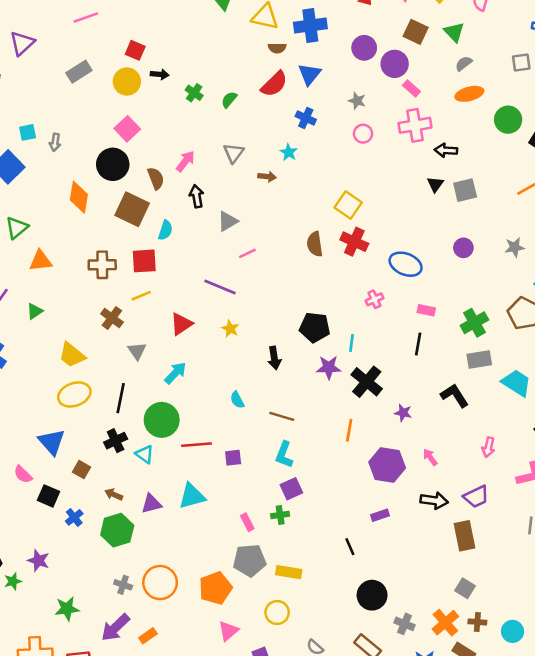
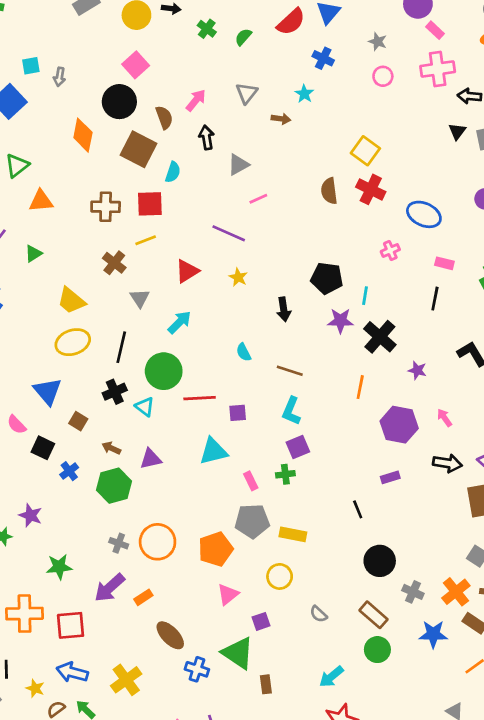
cyan triangle: (192, 496) -> (213, 451), moved

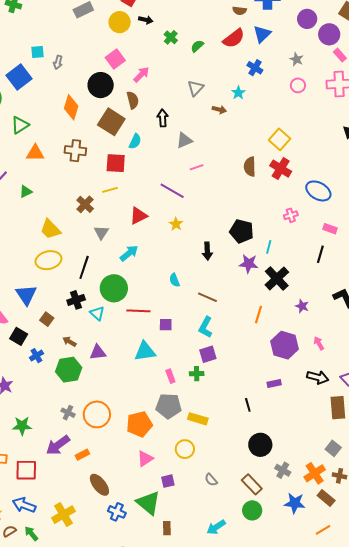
pink arrow: (196, 100) -> (141, 75), moved
brown cross: (106, 207) -> (75, 151), moved

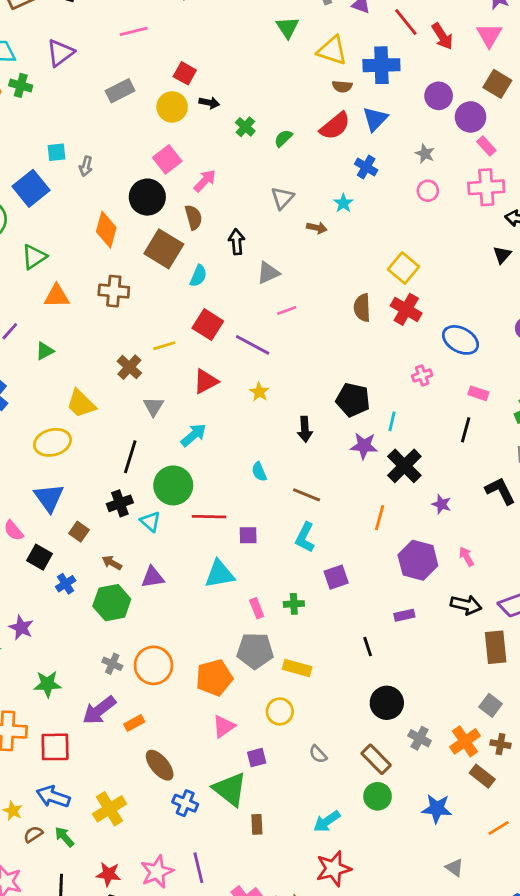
red square: (116, 163) -> (208, 325), moved, turned 30
yellow ellipse: (48, 260) -> (53, 442), moved
purple square: (208, 354) -> (336, 577), moved
blue star: (295, 503) -> (437, 809), moved
orange line: (323, 530) -> (499, 828), moved

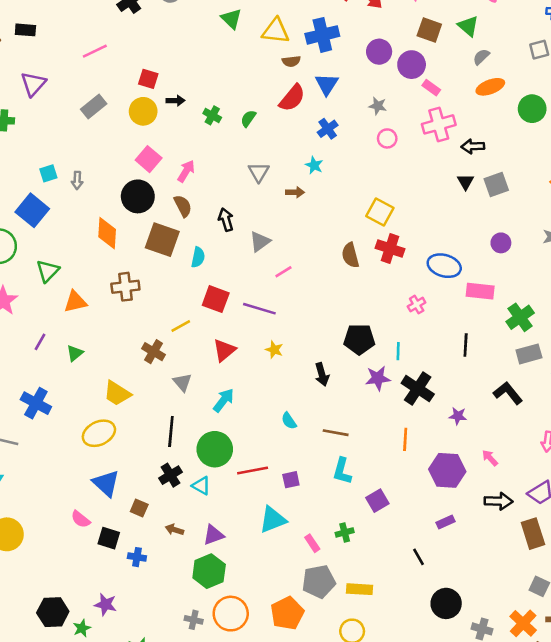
blue cross: (366, 167) -> (328, 129), turned 36
pink rectangle: (478, 393) -> (480, 291), moved, size x1.5
blue cross: (66, 584) -> (137, 557), turned -36
green hexagon: (112, 603) -> (209, 571), moved

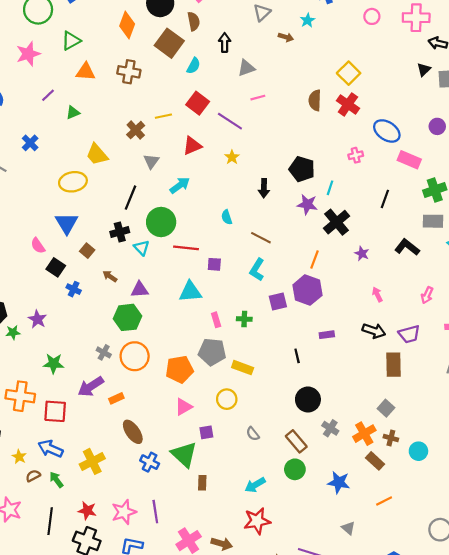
black L-shape: (508, 393) -> (407, 247), turned -30
blue cross: (36, 403) -> (30, 143), size x0.7
purple hexagon: (447, 470) -> (307, 290), moved

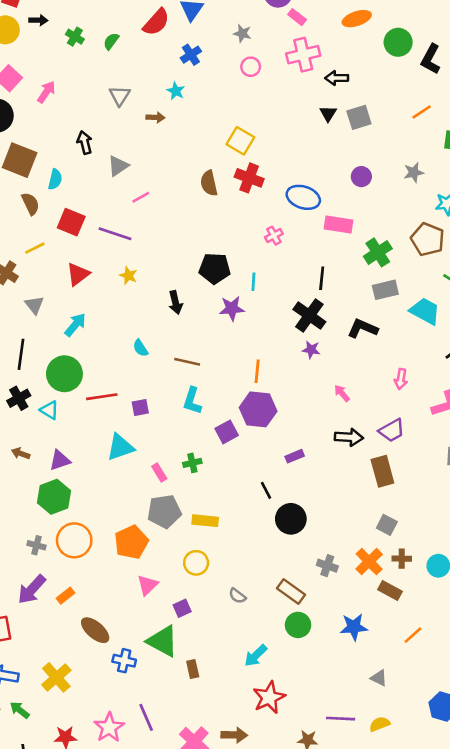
brown semicircle: (194, 21) -> (30, 204), moved
black cross: (337, 222) -> (309, 316), moved
black circle: (308, 399) -> (291, 519), moved

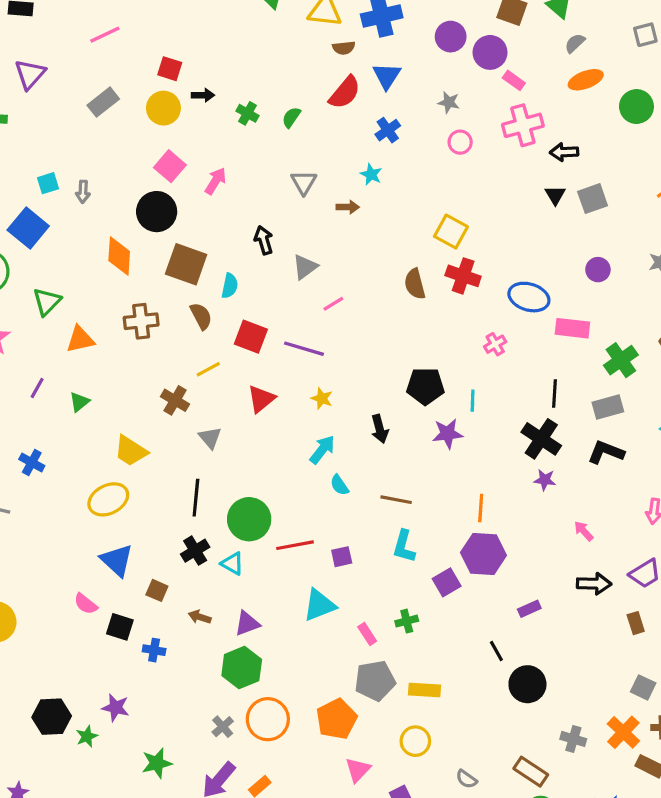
gray rectangle: (385, 290) -> (608, 407), moved
cyan arrow: (75, 325) -> (322, 450), moved
brown rectangle: (382, 471) -> (636, 623), size x0.6
gray cross: (37, 545) -> (223, 727), turned 36

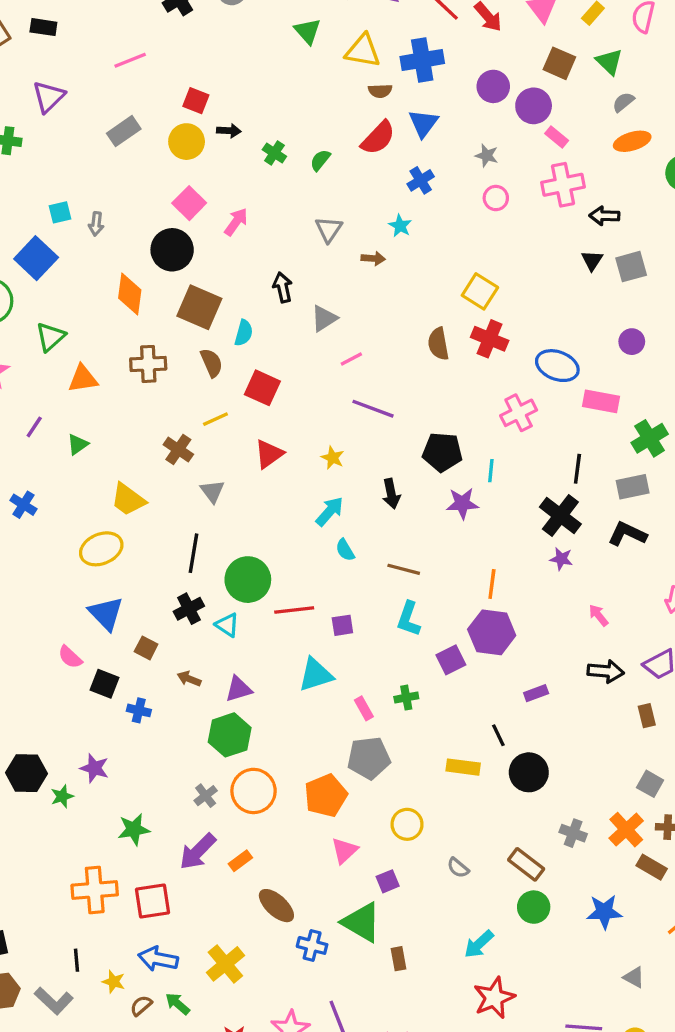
pink cross: (495, 344) -> (519, 413), size x1.5
purple line: (304, 349) -> (373, 409), moved
yellow rectangle: (424, 690) -> (463, 767), moved

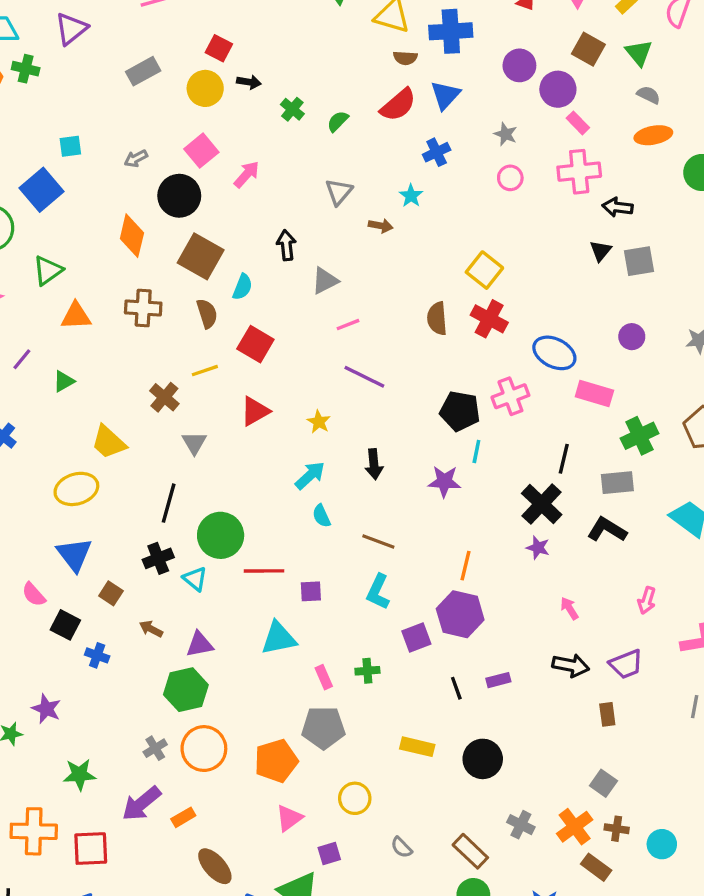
gray semicircle: (623, 102) -> (649, 95), turned 60
gray arrow: (96, 224) -> (136, 158), moved, turned 50
black pentagon: (442, 452) -> (460, 411), moved
black line: (498, 735) -> (456, 688), moved

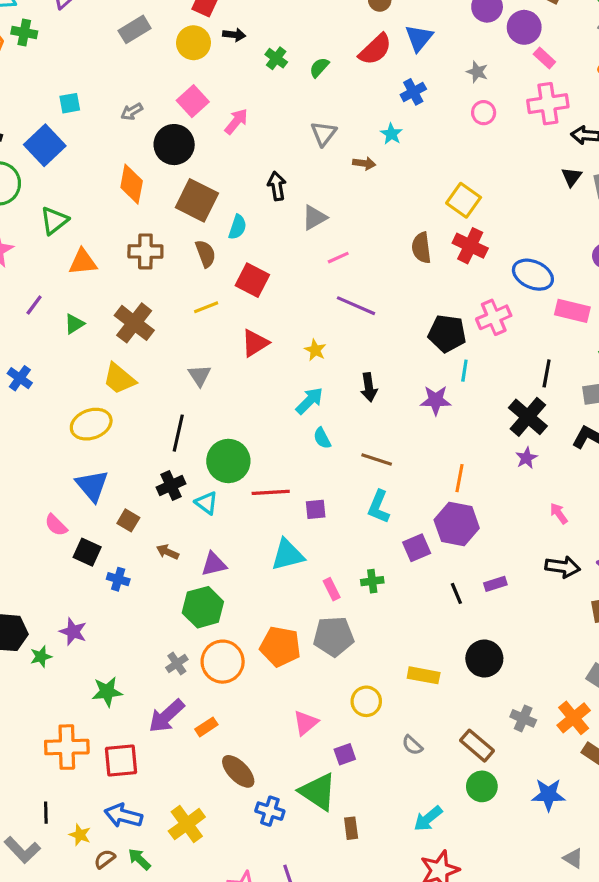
brown cross: (164, 397) -> (134, 323), moved, size x1.4
purple star: (538, 548) -> (526, 458), turned 30
yellow rectangle: (417, 747) -> (424, 675), moved
orange pentagon: (276, 761) -> (280, 647), moved, turned 30

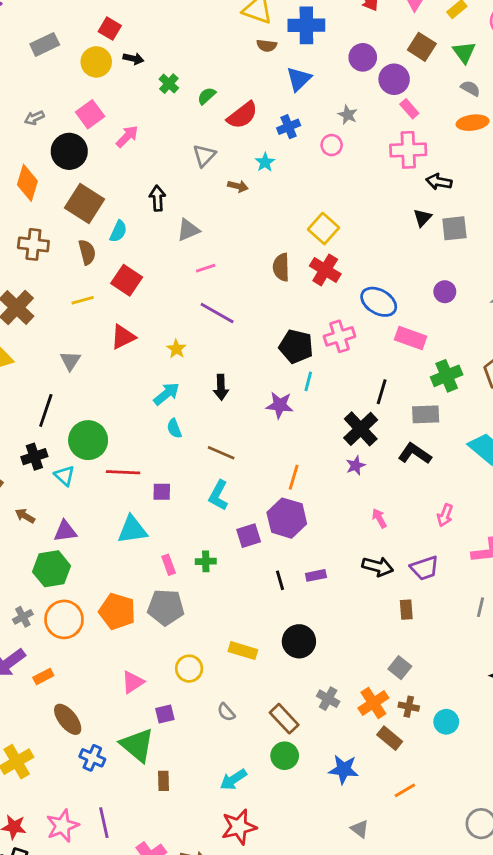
red semicircle: (375, 49) -> (242, 115), moved
pink circle: (484, 113) -> (332, 145), moved

